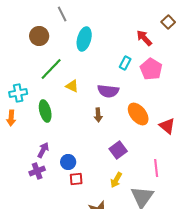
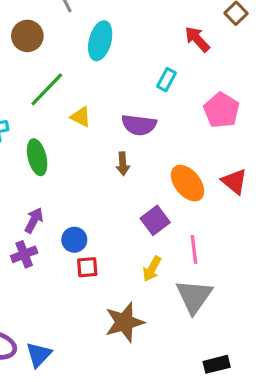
pink pentagon: (151, 69) -> (221, 110), moved
orange ellipse: (138, 114) -> (188, 183), moved
pink line: (156, 168) -> (194, 249), moved

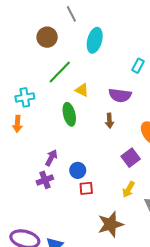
green ellipse: (37, 157) -> (69, 114), moved

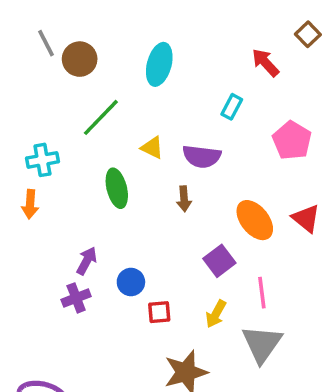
gray line: (71, 14) -> (46, 43), moved
yellow triangle: (82, 90) -> (152, 148), moved
red square: (86, 188) -> (159, 312), moved

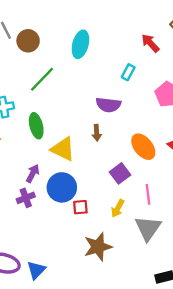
yellow triangle: (152, 148) -> (63, 149), moved, size x1.6
green ellipse: (117, 188) -> (36, 126), moved
blue circle: (131, 282) -> (62, 187), size x1.6

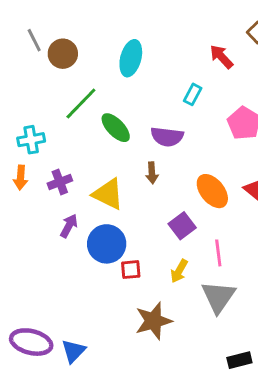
green ellipse: (36, 126) -> (116, 128), moved, turned -30
purple cross: (26, 198) -> (60, 182), moved

